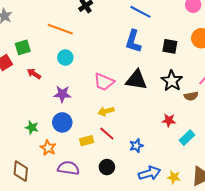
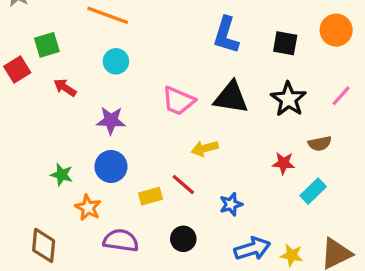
brown semicircle: (191, 96) -> (320, 144), moved
yellow arrow: (106, 111) -> (205, 148), moved

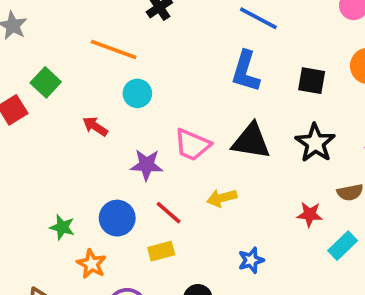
green square: (47, 45) -> (46, 82), turned -30
cyan circle: (116, 61) -> (137, 93), moved
red arrow: (65, 88) -> (95, 126), moved
purple star: (111, 120) -> (147, 165), moved
red line: (183, 185) -> (169, 213), moved

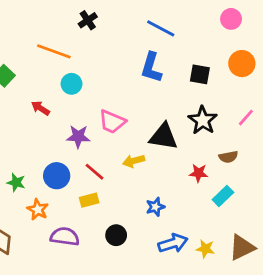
black triangle: (251, 141) -> (163, 137), moved

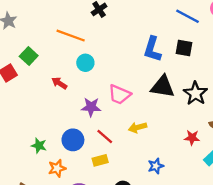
blue line: (161, 28) -> (188, 16), moved
black square: (200, 74) -> (184, 48), moved
black triangle: (163, 137) -> (163, 87), moved
orange star: (38, 210) -> (57, 168), turned 30

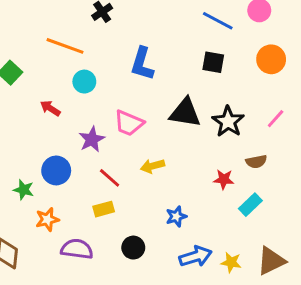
blue L-shape: (152, 49) -> (142, 64), moved
purple star: (91, 107) -> (92, 139), turned -30
blue circle: (73, 140) -> (56, 170), moved

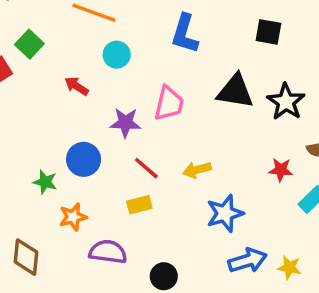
pink trapezoid: (129, 123) -> (169, 104), turned -100
purple star: (92, 139) -> (125, 123), turned 30
yellow arrow: (153, 166) -> (197, 170), moved
blue star: (176, 216) -> (225, 213), size x1.5
black circle: (133, 248) -> (164, 276), moved

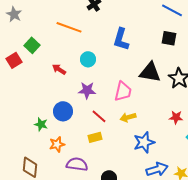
cyan circle: (117, 55) -> (88, 59), moved
pink trapezoid: (169, 104) -> (123, 91), moved

